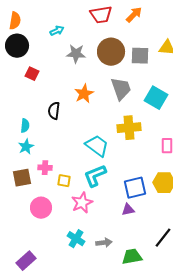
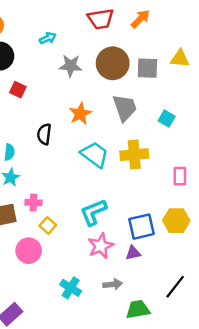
cyan square: (156, 98) -> (167, 119), size x0.6
cyan trapezoid: (97, 146) -> (95, 155), moved
yellow square: (64, 181) -> (48, 225), moved, turned 32
pink star: (82, 203) -> (101, 246), moved
gray arrow: (104, 243) -> (113, 284), moved

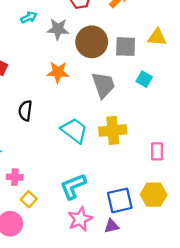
gray star: (71, 66) -> (58, 29), moved
orange star: (80, 114) -> (58, 72), moved, turned 30
cyan square: (167, 119) -> (144, 79), moved

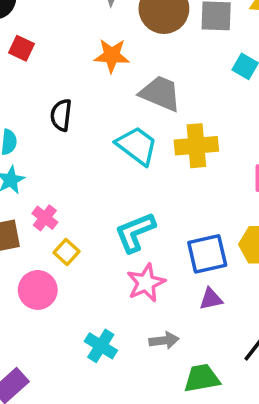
gray trapezoid: (103, 85) -> (160, 93), moved, turned -48
pink cross: (15, 177) -> (45, 218), turned 35
purple triangle: (112, 226) -> (211, 299), moved

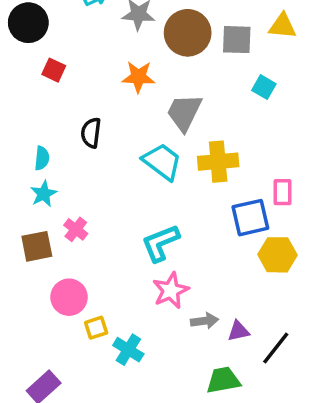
gray trapezoid: (160, 93) -> (184, 112), turned -87
yellow square: (67, 252) -> (96, 328), moved, turned 30
blue square: (207, 254) -> (250, 218), moved
purple triangle: (211, 299) -> (238, 331), moved
gray arrow: (164, 340) -> (205, 321), moved

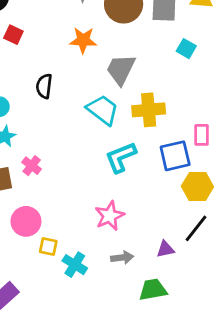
cyan L-shape: (160, 243) -> (121, 157), moved
gray arrow: (205, 321) -> (122, 258), moved
yellow square: (96, 328) -> (48, 246), turned 30
black line: (276, 348) -> (196, 228), moved

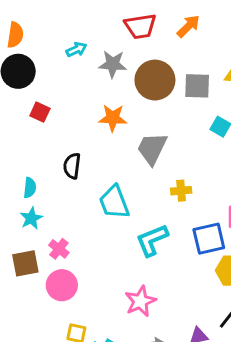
cyan trapezoid: (103, 110) -> (114, 202), moved, turned -148
yellow cross: (149, 110) -> (181, 191), size x0.6
pink circle: (26, 221) -> (62, 285), moved

